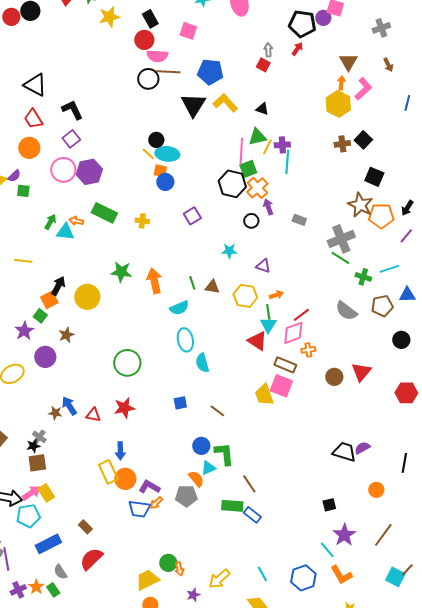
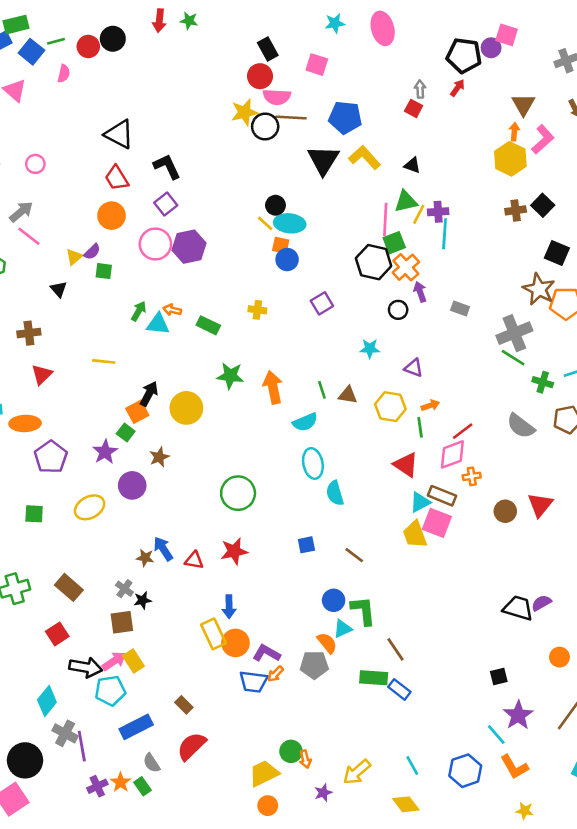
yellow star: (109, 17) -> (244, 112), moved
green rectangle: (104, 213) -> (208, 325), moved, size x0.7
cyan triangle: (268, 325) -> (420, 502), moved, turned 30
black star: (33, 446) -> (143, 600), moved

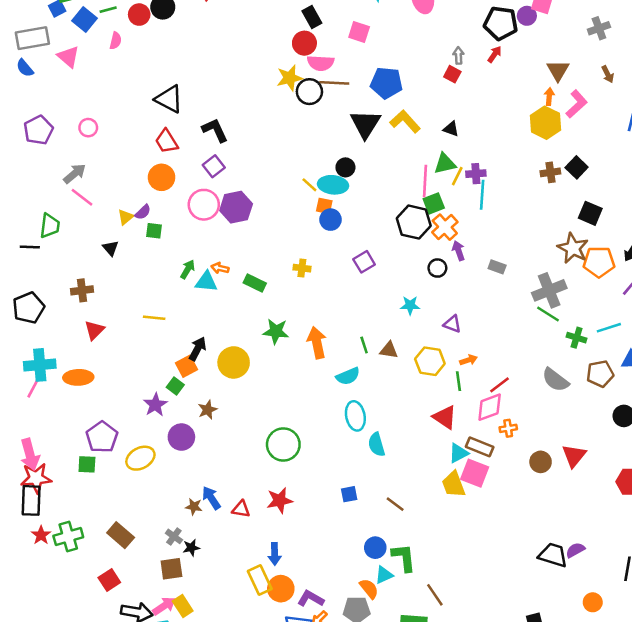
black circle: (275, 205) -> (345, 167), moved
purple pentagon: (51, 457) -> (102, 437), moved

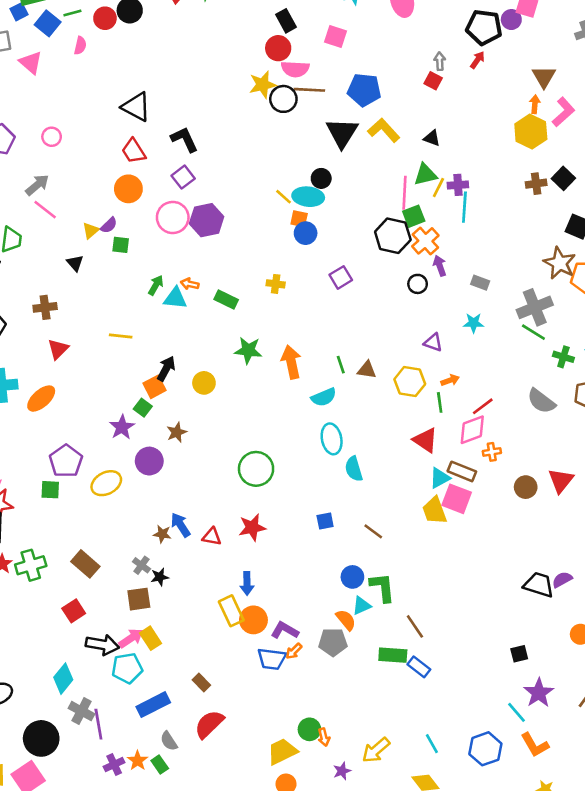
cyan star: (410, 305) -> (474, 323), moved
yellow circle: (234, 362) -> (204, 383), size x0.7
orange ellipse: (78, 377) -> (41, 399), turned -40

